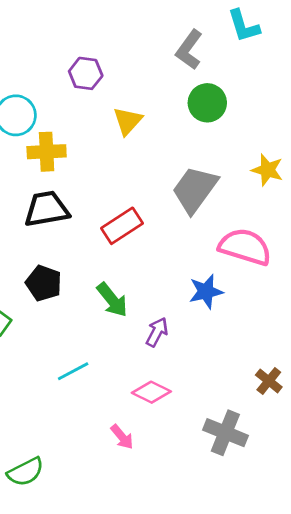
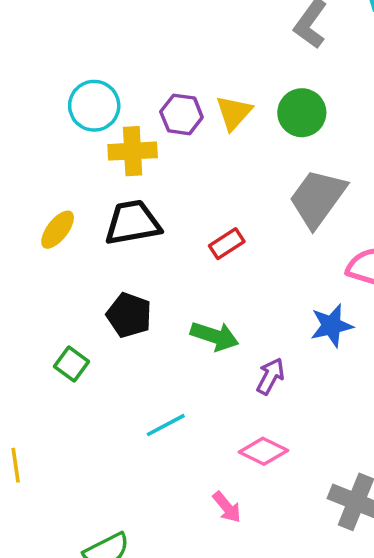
purple hexagon: (86, 73) -> (181, 114), moved
green circle: (207, 103) -> (302, 113), moved
red rectangle: (122, 226) -> (227, 244), size x0.7
green arrow: (112, 300) -> (215, 336), turned -33

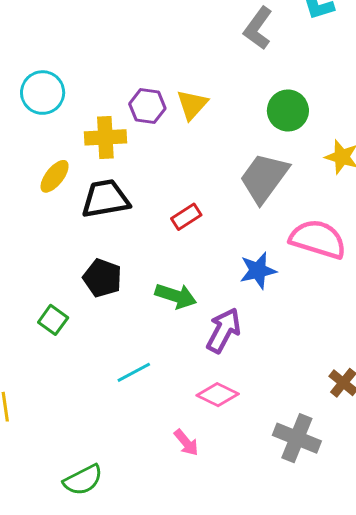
cyan circle: (94, 106) -> (43, 93), moved
green circle: (302, 113) -> (288, 110), moved
yellow ellipse: (58, 230) -> (55, 176), moved
blue star: (332, 326) -> (258, 271), moved
purple arrow: (270, 376) -> (224, 330), size x1.4

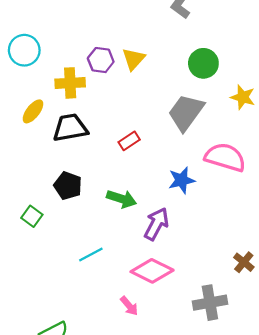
pink diamond: (218, 395) -> (152, 271), size x1.4
gray cross: (297, 438) -> (210, 303), turned -32

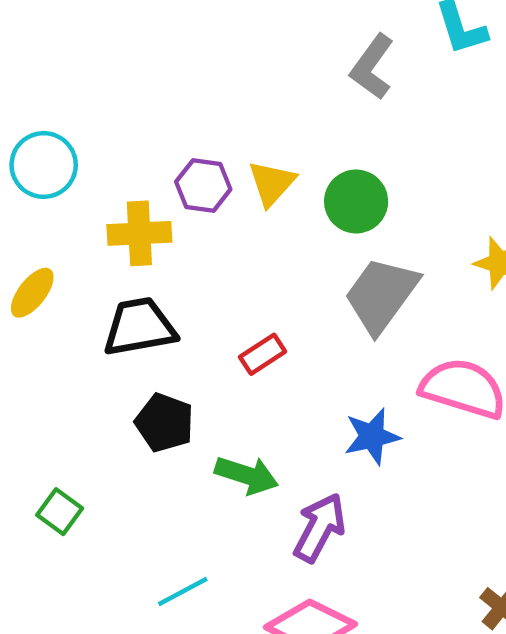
green circle: (203, 63) -> (356, 201), moved
yellow ellipse: (33, 111) -> (32, 293), moved
black pentagon: (68, 186) -> (165, 423), moved

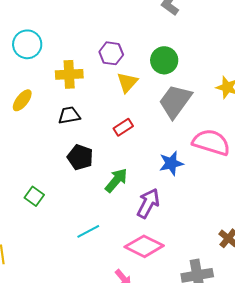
yellow triangle: (272, 183) -> (127, 82), moved
purple hexagon: (203, 186) -> (111, 53), moved
black trapezoid: (139, 327) -> (69, 115), size x0.7
green arrow: (247, 475) -> (116, 180), turned -68

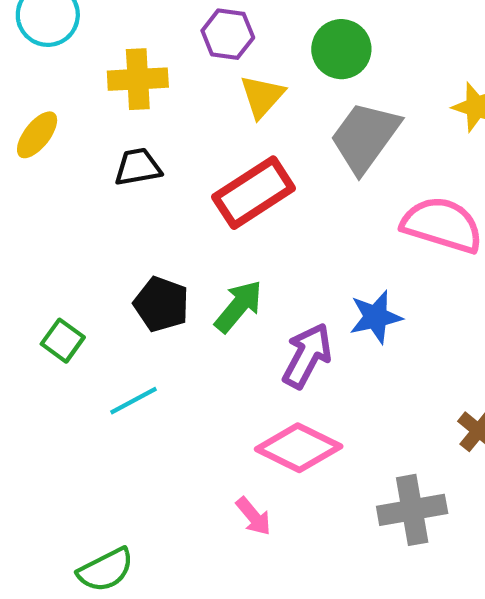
red rectangle: (123, 127) -> (254, 193), size x1.8
black pentagon: (80, 157) -> (161, 304), moved
blue star: (171, 163) -> (376, 317), moved
cyan line: (88, 231) -> (134, 401), moved

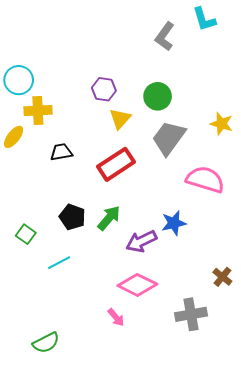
yellow cross: (138, 79) -> (38, 111), moved
purple arrow: (307, 356) -> (141, 241), turned -144

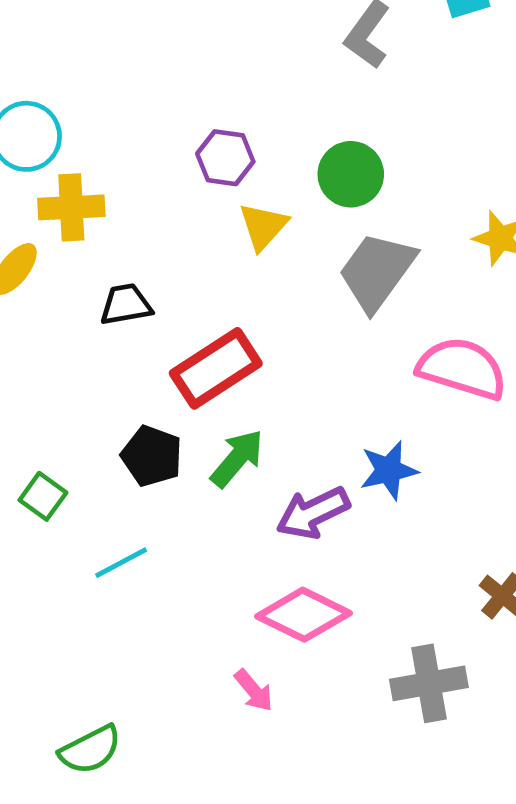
red rectangle: (116, 164) -> (216, 368), moved

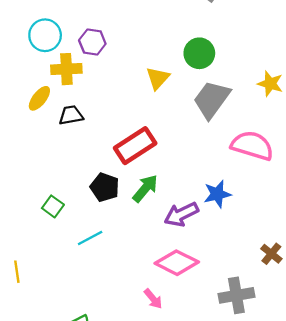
purple hexagon: (225, 158) -> (92, 42), moved
black trapezoid: (126, 304) -> (71, 115), moved

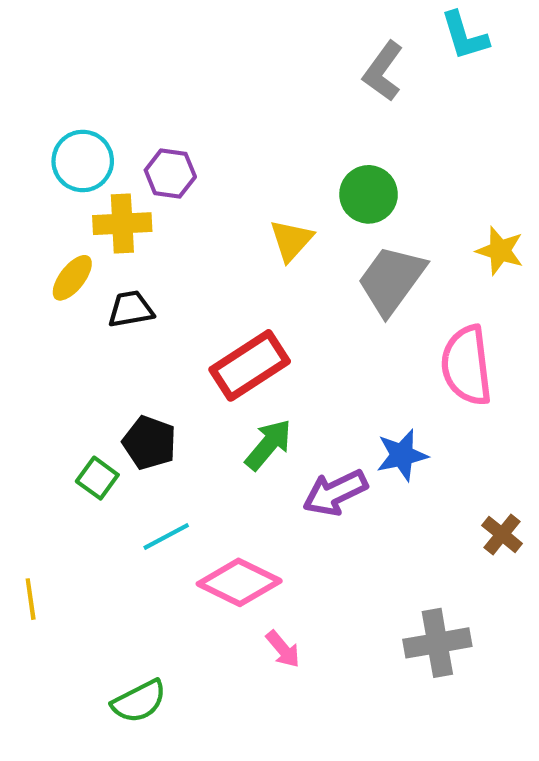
pink semicircle: (252, 146) -> (467, 365), turned -114
black pentagon: (105, 187) -> (149, 443), moved
brown cross: (271, 254) -> (502, 534), moved
pink diamond: (177, 263) -> (239, 582), moved

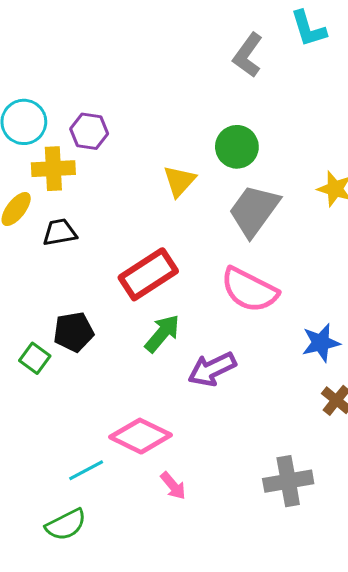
pink semicircle: (467, 365) -> (249, 290), moved, turned -56
black pentagon: (149, 443) -> (74, 332), turned -30
blue star: (402, 455) -> (321, 343), moved
cyan line: (166, 537) -> (86, 470), moved

